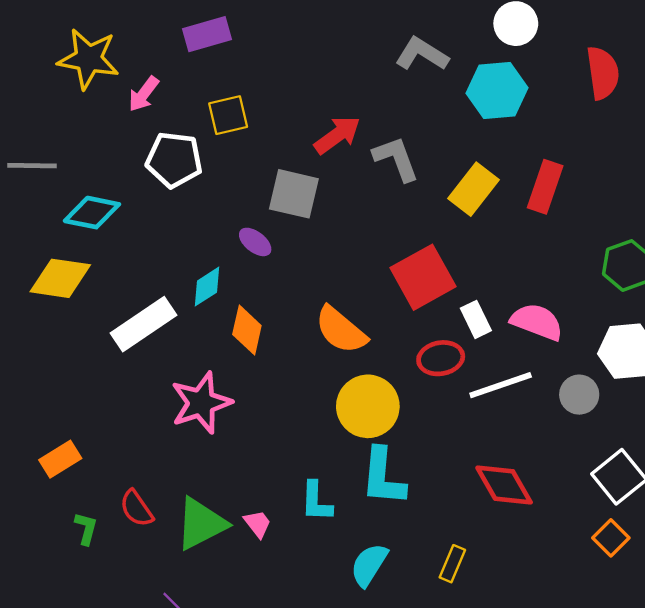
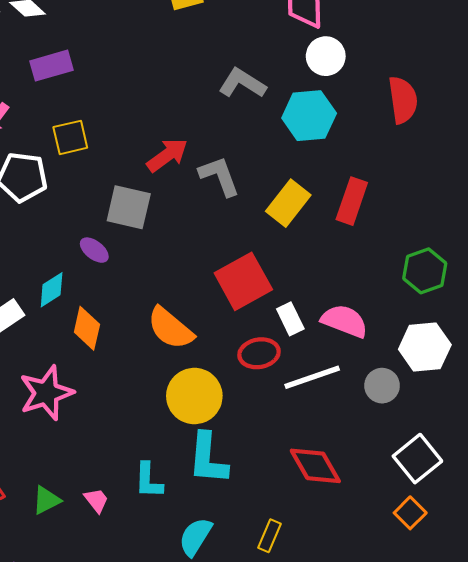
green triangle: (201, 524) -> (46, 500), size x0.6

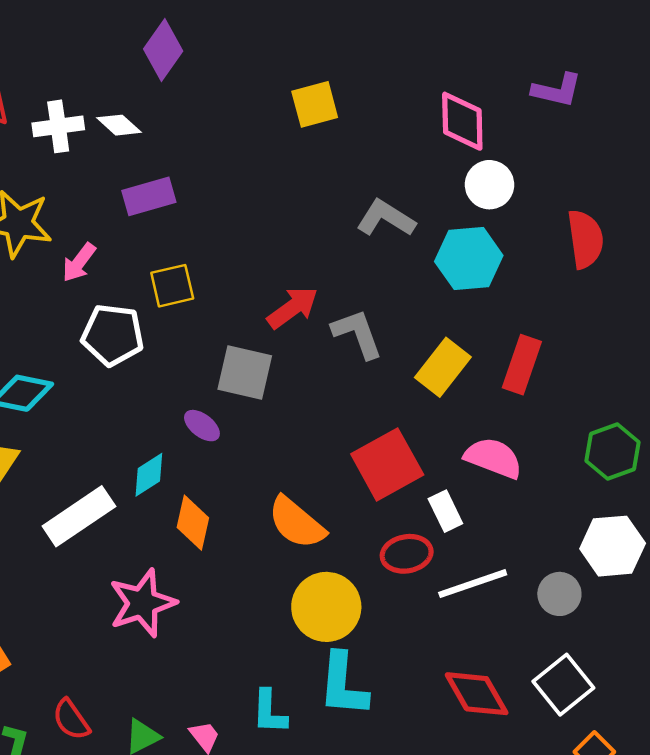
pink semicircle: (344, 321) -> (493, 458), moved
white square: (417, 459) -> (563, 685), moved

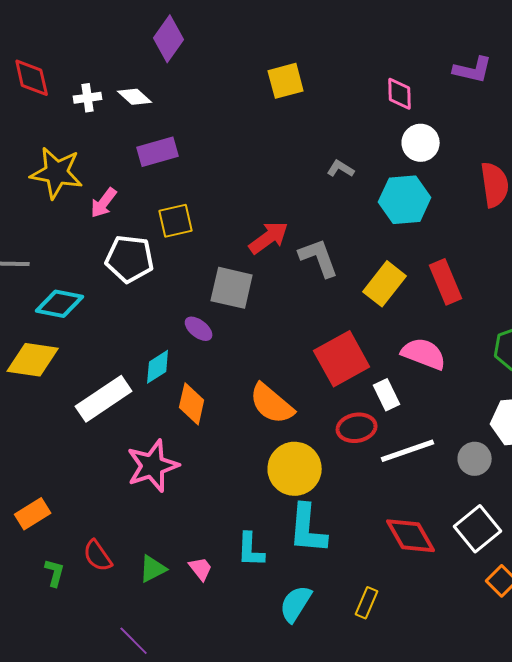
pink diamond: (462, 121) -> (400, 94), size x0.7
white cross: (58, 126) -> (88, 98), size x0.7
gray L-shape: (386, 218) -> (341, 169), size x0.6
red rectangle: (522, 365) -> (446, 282), turned -42

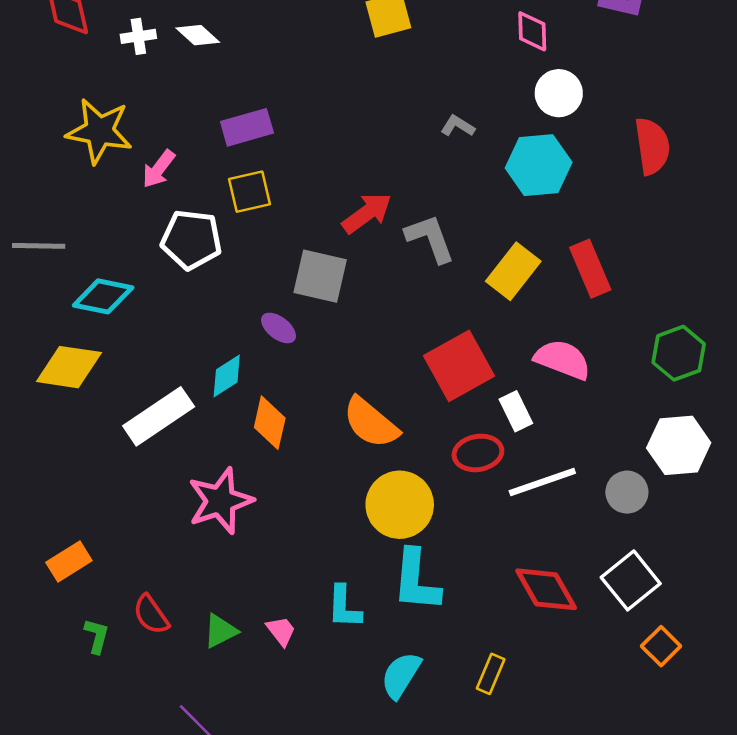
purple rectangle: (158, 152) -> (247, 127), moved

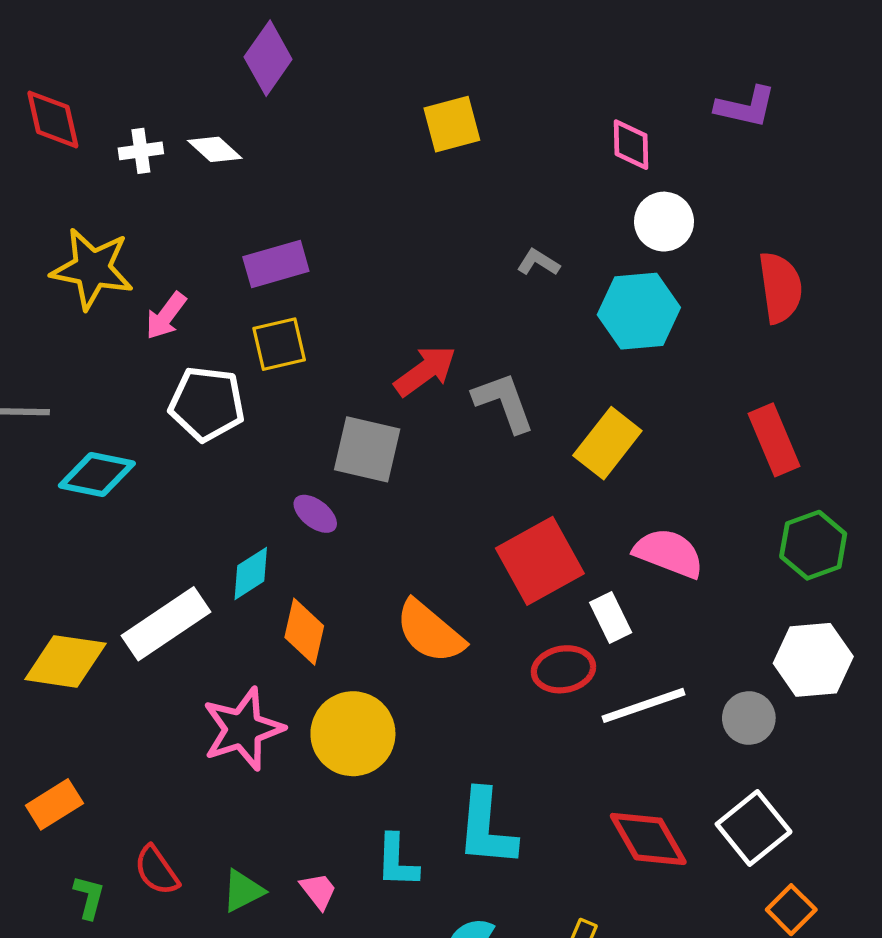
red rectangle: (590, 269) -> (774, 440), moved
yellow diamond: (69, 367) -> (65, 661), moved
yellow circle: (400, 505) -> (353, 734), moved

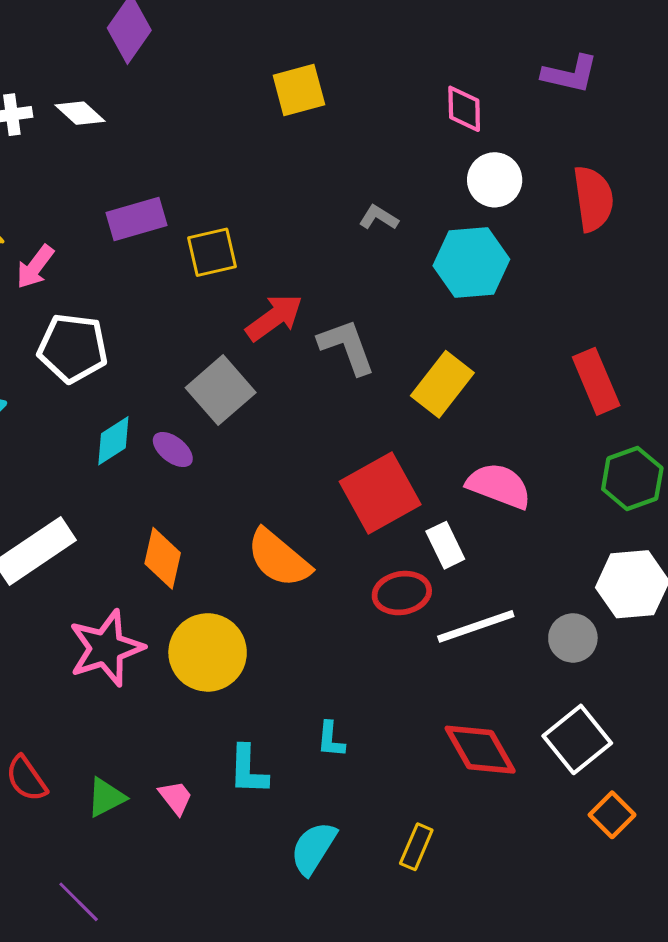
red semicircle: (780, 288) -> (593, 199), moved
yellow square: (279, 344) -> (212, 252), moved
gray square: (367, 449) -> (221, 390), turned 36
cyan diamond: (251, 573) -> (113, 441), moved
cyan L-shape: (486, 828) -> (331, 739), size x0.5

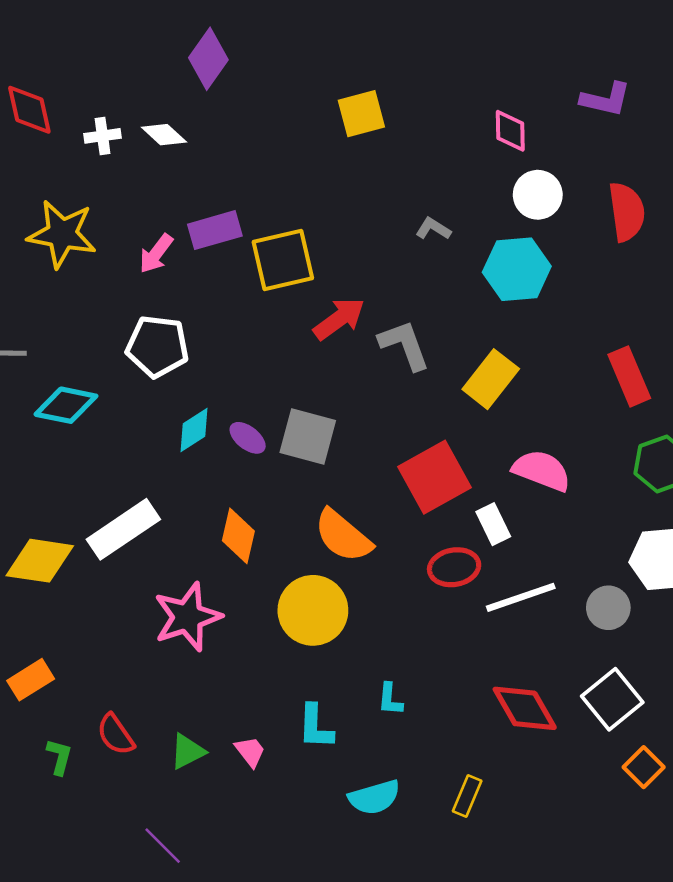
yellow square: (212, 252) -> (283, 260), size x1.4
pink arrow: (35, 267) -> (156, 254), moved
gray square: (221, 390) -> (308, 437), moved, turned -34
yellow circle: (208, 652) -> (313, 610), moved
cyan semicircle: (313, 848) -> (374, 797), turned -138

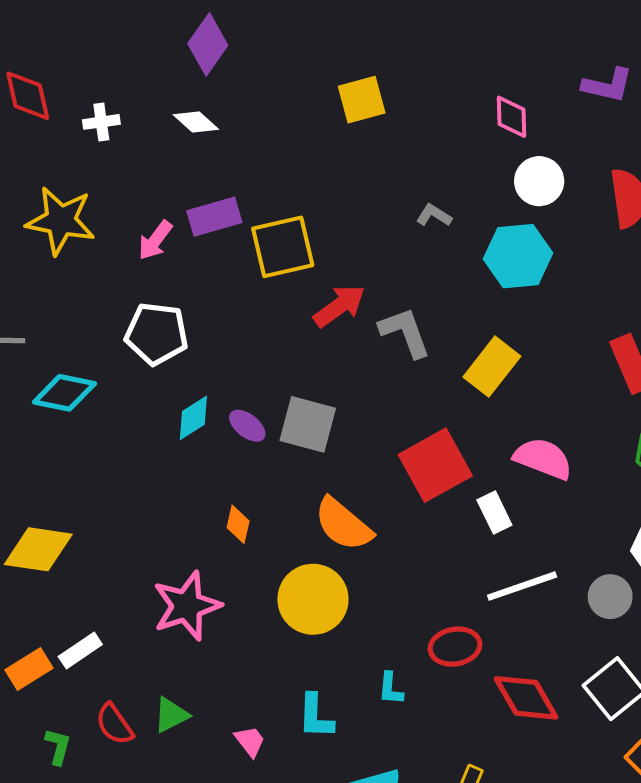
white diamond: (164, 135) -> (196, 122), moved
white rectangle: (123, 529) -> (80, 651), moved, size x0.6
orange diamond: (238, 536) -> (238, 524), size x0.7
red ellipse: (454, 567) -> (455, 647), moved
green triangle: (187, 752) -> (171, 715), moved

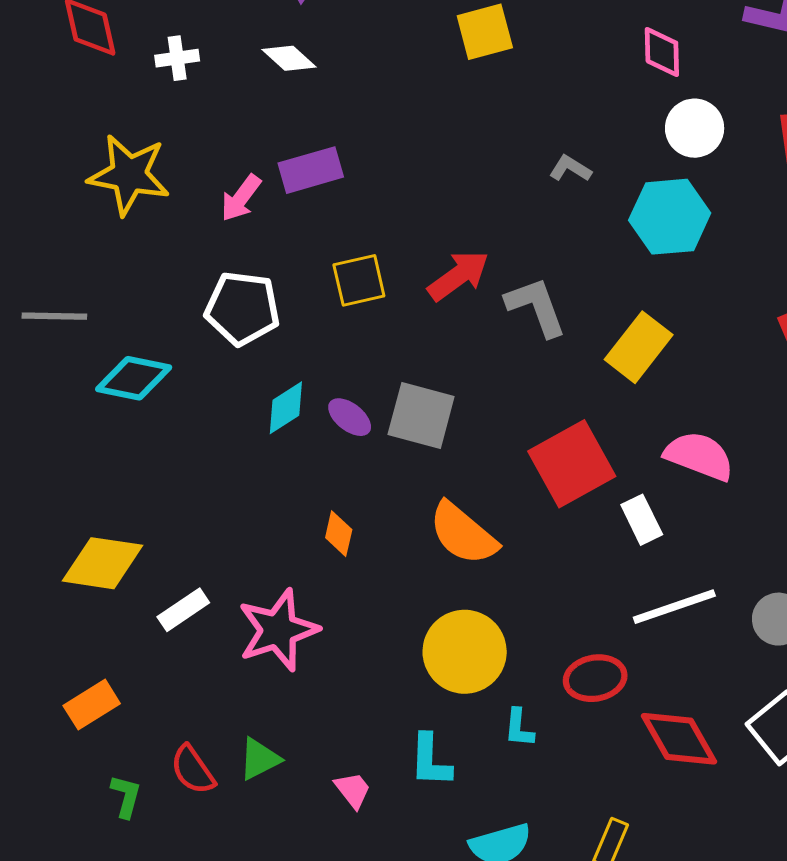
yellow square: (283, 247) -> (359, 280), moved, size x0.7
yellow circle: (313, 599) -> (465, 652), moved
white rectangle: (80, 651) -> (183, 610), moved

